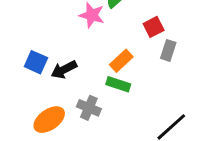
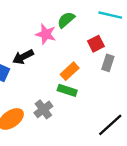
black arrow: (64, 70) -> (23, 57), moved
gray cross: (89, 108) -> (43, 109), turned 30

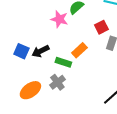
black arrow: (23, 57) -> (40, 51), moved
green rectangle: (67, 90) -> (63, 62), moved

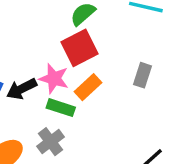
pink star: (59, 19) -> (54, 79), moved
red square: (101, 27) -> (79, 48), moved, size x1.5

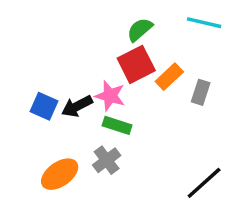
orange rectangle: (88, 87) -> (169, 77), moved

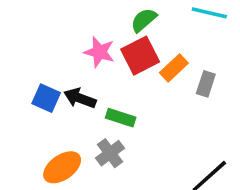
pink star: (110, 96) -> (99, 52), moved
black arrow: (77, 106) -> (80, 98), turned 48

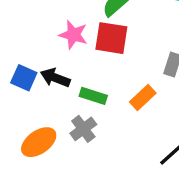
red square: (140, 56) -> (111, 38), turned 36
orange rectangle: (174, 68) -> (143, 98), moved

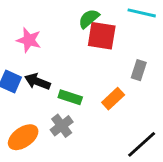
pink star: (73, 35) -> (29, 40), moved
red square: (111, 38) -> (102, 36), moved

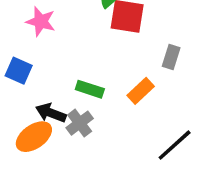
black arrow: (37, 82) -> (51, 113), moved

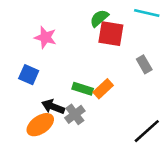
gray rectangle: (171, 57) -> (144, 64), turned -48
orange rectangle: (141, 91) -> (103, 89), moved

